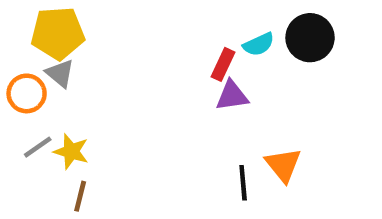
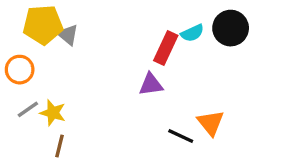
red rectangle: (223, 64) -> (166, 48), size x1.4
gray triangle: (60, 73) -> (68, 35), moved
purple triangle: (232, 96) -> (151, 85), moved
black line: (243, 183) -> (181, 136), turned -60

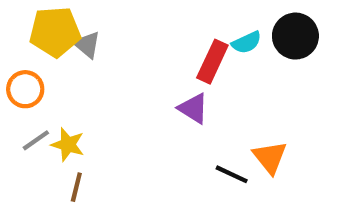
purple triangle: (151, 85) -> (193, 108), turned 40

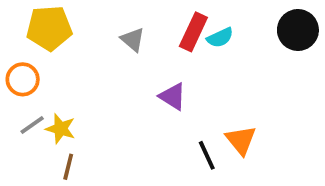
black circle: (295, 36) -> (298, 30), moved
gray triangle: (87, 45) -> (133, 39), moved
red rectangle: (212, 62) -> (193, 32), moved
black line: (232, 174) -> (207, 155), turned 40

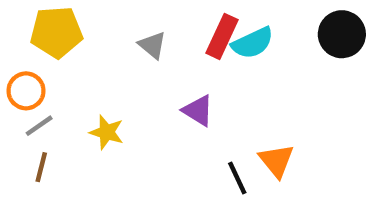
cyan semicircle: (220, 38) -> (253, 43), size x1.4
gray line: (32, 125) -> (39, 126), moved
yellow star: (61, 129) -> (107, 132), moved
brown line: (68, 167) -> (41, 167), moved

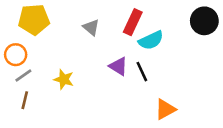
cyan semicircle: (253, 43) -> (151, 40), moved
orange triangle: (277, 161) -> (165, 109), moved, turned 40
black line: (237, 178) -> (142, 72), moved

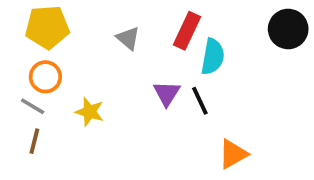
cyan semicircle: (151, 40) -> (213, 57), turned -55
orange circle: (16, 55) -> (45, 77), moved
purple triangle: (118, 66) -> (167, 93), turned 30
gray line: (23, 75) -> (33, 106), turned 66

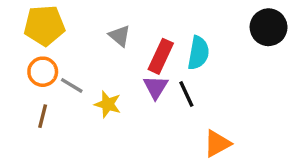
red rectangle: (187, 31) -> (161, 56), moved
gray line: (33, 106) -> (72, 85), moved
yellow star: (90, 112) -> (108, 104), moved
brown line: (34, 141) -> (43, 116), moved

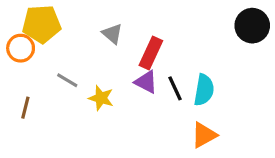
cyan semicircle: (198, 53) -> (204, 90), moved
orange circle: (43, 72) -> (21, 48), moved
purple triangle: (156, 87) -> (146, 82), turned -35
brown line: (43, 116) -> (25, 108), moved

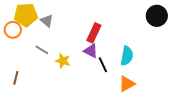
gray triangle: (112, 34) -> (47, 21), moved
black line: (175, 88) -> (103, 65), moved
brown line: (25, 108) -> (16, 78), moved

